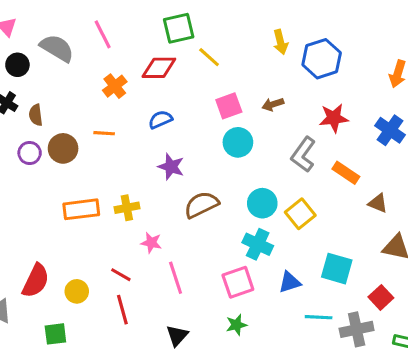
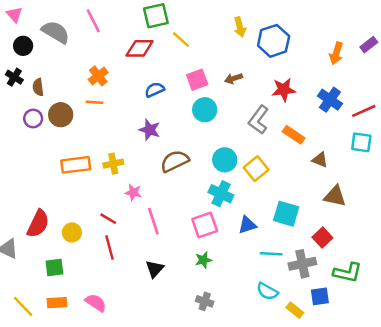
orange cross: (115, 86) -> (98, 76), moved
blue semicircle: (160, 120) -> (155, 90), moved

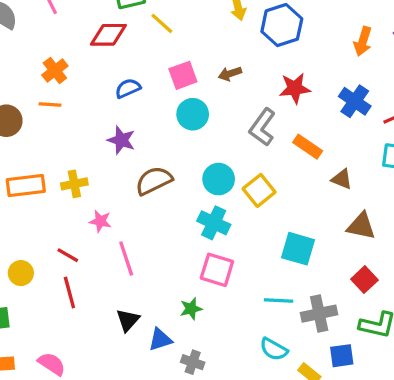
pink square: (205, 225) -> (217, 270), moved, turned 36
blue triangle: (247, 225) -> (160, 340), moved
red square: (322, 237) -> (364, 280), moved

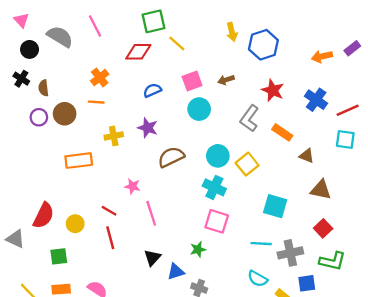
orange arrow: (363, 41) -> (322, 56), turned 60
red star: (295, 88) -> (273, 90), turned 30
yellow cross: (74, 184) -> (114, 136), moved

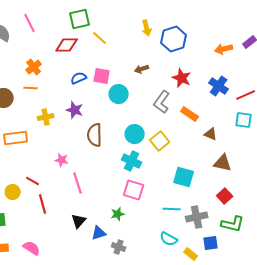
pink square: (192, 81) -> (102, 76), moved, turned 30
brown semicircle: (171, 157) -> (95, 135), turned -65
red line: (109, 211) -> (33, 181), moved

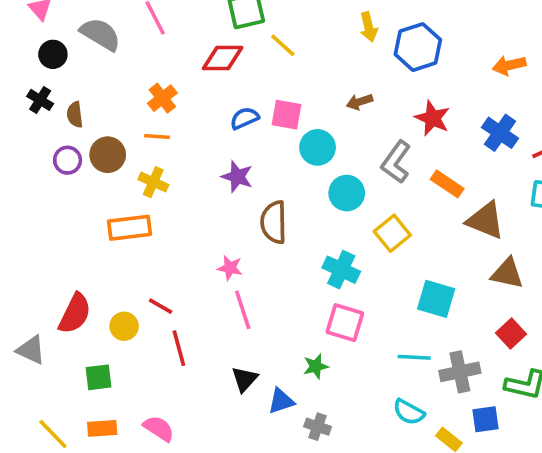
yellow cross: (46, 117) -> (153, 182), moved, turned 35
cyan circle: (135, 134) -> (347, 193), moved
brown triangle: (211, 134) -> (485, 220), size x1.6
pink star: (62, 160) -> (230, 268), moved

